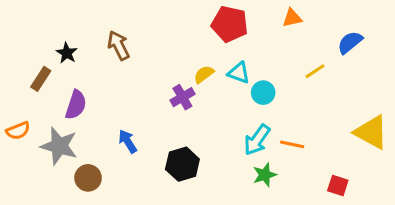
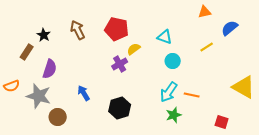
orange triangle: (292, 18) -> (205, 12), moved
red pentagon: (230, 24) -> (117, 29), moved
cyan triangle: (239, 73) -> (165, 37), moved

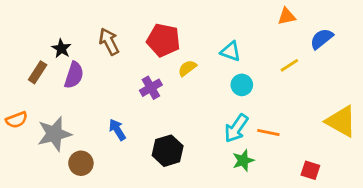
purple cross: (120, 64) -> (151, 88), moved
purple semicircle: (50, 69) -> (74, 75), moved
gray star: (39, 96) -> (54, 134), turned -30

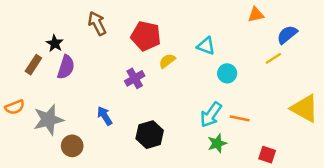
brown arrow: (109, 42) -> (97, 23), moved
yellow line: (289, 65) -> (273, 58), moved
cyan circle: (242, 85) -> (227, 73), moved
red square: (310, 170) -> (267, 155), moved

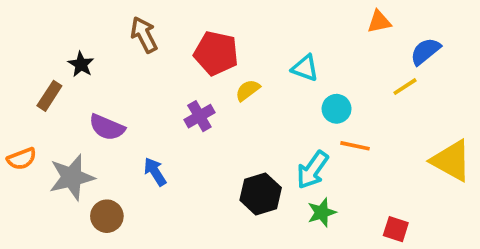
purple semicircle: (66, 67) -> (107, 127), moved, turned 95
orange line: (240, 118) -> (355, 146), moved
black hexagon: (150, 135) -> (261, 194), moved

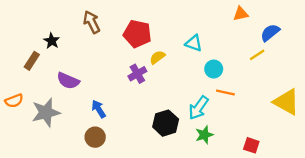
purple cross: (199, 116) -> (137, 74), moved
brown circle: (107, 216) -> (95, 137), moved

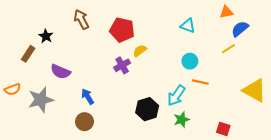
orange triangle: (241, 14) -> (226, 12), moved
cyan triangle: (194, 43) -> (188, 26), moved

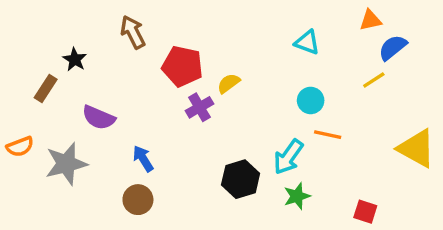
red pentagon: (122, 30) -> (182, 66), moved

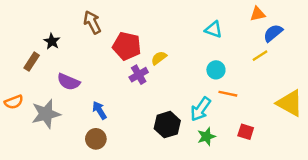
red square: (365, 212) -> (246, 132), moved

